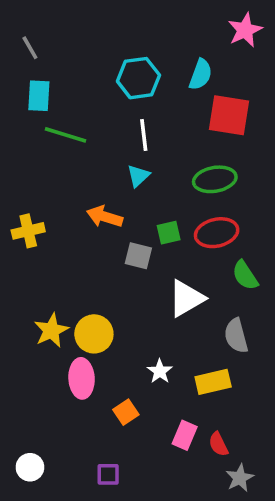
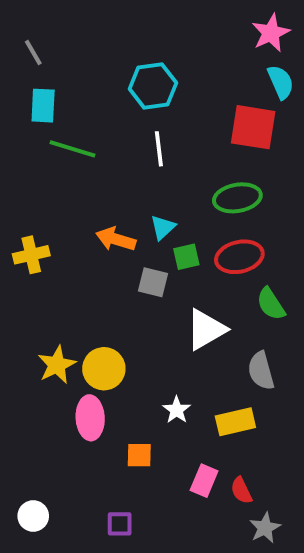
cyan semicircle: (201, 74) -> (281, 82), moved, turned -44
cyan triangle: (138, 176) -> (163, 227), moved
orange square: (126, 412) -> (139, 455), turned 35

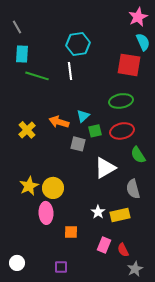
white line: (159, 149) -> (70, 71), moved
yellow cross: (31, 255) -> (27, 130), moved, turned -30
white star: (177, 410) -> (98, 212), moved

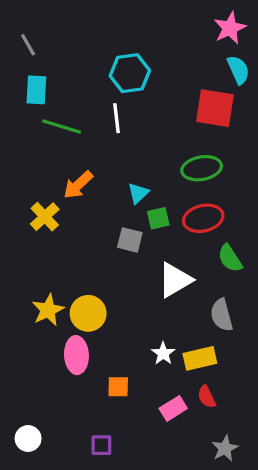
orange arrow: (59, 122) -> (78, 185), moved, turned -60
pink rectangle: (104, 245) -> (173, 408), turned 35
red semicircle: (123, 250) -> (207, 397), moved

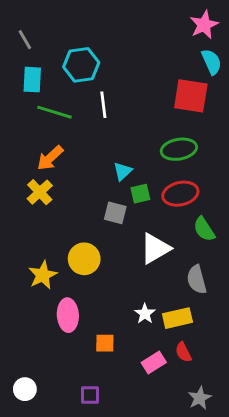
cyan hexagon: (130, 73) -> (81, 65), moved
orange arrow: (78, 185) -> (50, 158), moved
yellow circle: (88, 313) -> (84, 259), moved

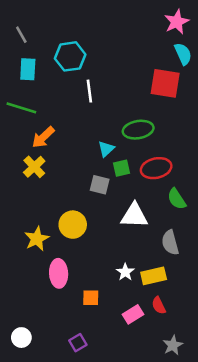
green line: (55, 112) -> (21, 108), moved
green ellipse: (179, 149) -> (138, 130), moved
white triangle: (155, 248) -> (134, 216), turned 32
purple square: (90, 395) -> (78, 343), turned -30

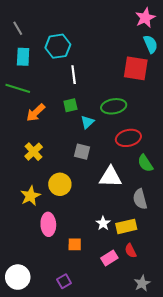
yellow cross: (34, 167) -> (34, 152), moved
green square: (121, 168) -> (70, 105), moved
white circle: (21, 338) -> (18, 277), size x1.5

